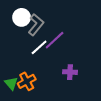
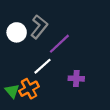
white circle: (22, 17) -> (17, 32), moved
white line: (39, 47) -> (43, 66), moved

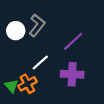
purple line: (59, 44) -> (73, 41), moved
purple cross: (76, 79) -> (72, 74), size x1.5

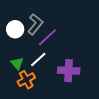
purple line: (73, 41) -> (47, 37), moved
green triangle: (11, 86) -> (17, 64), moved

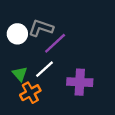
gray L-shape: (35, 24) -> (41, 28), turned -110

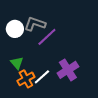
white line: (44, 69) -> (42, 77), moved
purple cross: (80, 82) -> (68, 70), turned -35

